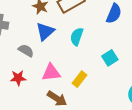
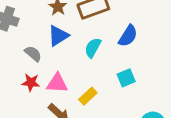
blue semicircle: (114, 14) -> (128, 36), moved
red star: (18, 78) -> (31, 82), moved

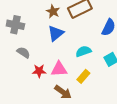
cyan semicircle: (93, 48) -> (83, 51), moved, turned 49
gray semicircle: (33, 54) -> (23, 53), moved

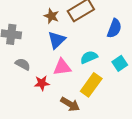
pink triangle: (59, 69) -> (62, 67), moved
yellow rectangle: (83, 76) -> (91, 85), size x1.5

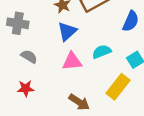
red star: (42, 83) -> (26, 88), moved
yellow rectangle: (91, 85) -> (118, 87), moved

